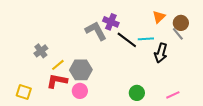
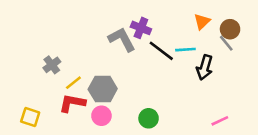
green circle: (137, 93) -> (149, 118), moved

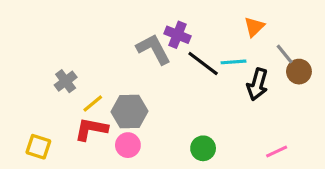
brown circle: (230, 29) -> (299, 72), moved
green circle: (149, 118) -> (203, 148), moved

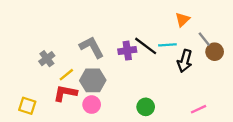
purple cross: (177, 35) -> (127, 51), moved, turned -30
gray L-shape: (153, 49) -> (92, 47), moved

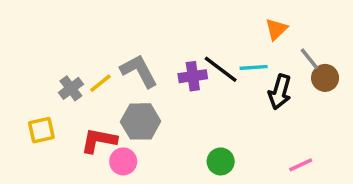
yellow line: (66, 75) -> (101, 83), moved
pink circle: (92, 105) -> (123, 161), moved
yellow square: (27, 106) -> (41, 130), moved, turned -30

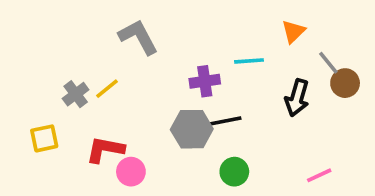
cyan line: (254, 67) -> (249, 61), moved
black line: (221, 69) -> (221, 122), moved, turned -48
gray L-shape: (139, 71) -> (138, 37), moved
gray hexagon: (141, 121) -> (192, 129), moved

